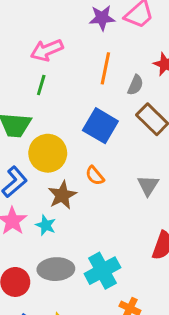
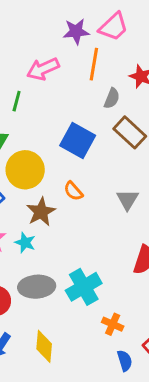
pink arrow: (47, 50) -> (43, 69), moved
orange line: (105, 68) -> (94, 64), moved

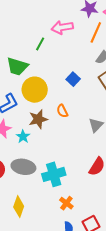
blue square: (78, 140) -> (73, 79), size x0.6

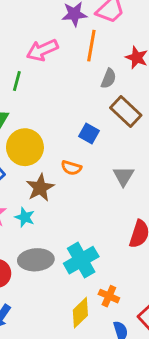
blue square: (73, 79) -> (89, 133), moved
orange semicircle: (62, 111) -> (71, 168), turned -32
yellow diamond: (19, 207) -> (80, 313), moved, turned 40

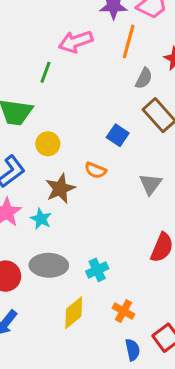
yellow circle: (25, 147) -> (48, 144), size x0.6
cyan cross: (81, 260) -> (97, 270), size x0.6
yellow diamond: (80, 313) -> (74, 313), moved

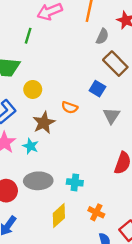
blue square: (118, 135) -> (97, 89), moved
cyan cross: (97, 270) -> (75, 182), turned 35

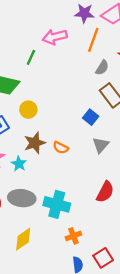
orange semicircle: (70, 107) -> (61, 148), moved
cyan cross: (75, 182) -> (57, 204), size x1.6
orange cross: (96, 212) -> (73, 236), turned 35
yellow diamond: (59, 216) -> (23, 239), moved

